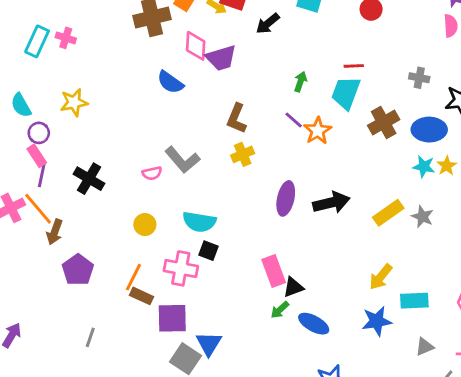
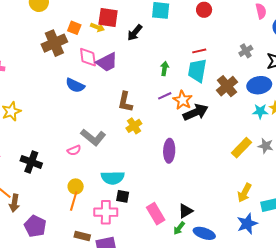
gray cross: (419, 78) -> (246, 51), turned -32
purple line: (294, 120) -> (165, 96), turned -56
black arrow: (331, 203) -> (196, 112), moved
pink rectangle: (274, 271) -> (156, 214), moved
orange line: (133, 277) -> (74, 201), moved

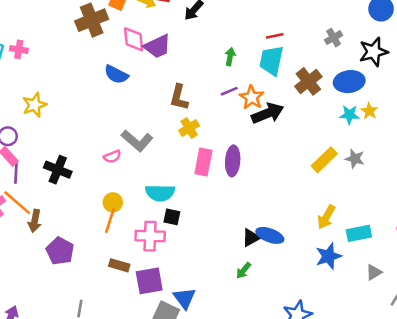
pink rectangle: (156, 214) -> (203, 162), moved, turned 40
green arrow: (179, 228) -> (244, 271), moved
blue ellipse: (204, 233) -> (270, 235), moved

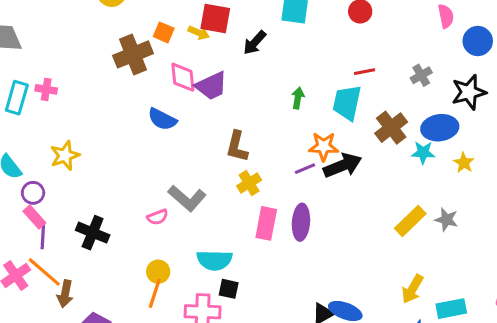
red line: (275, 36) -> (365, 72), moved
purple line: (229, 91) -> (305, 169), moved
orange star: (252, 97) -> (324, 147), turned -30
cyan star: (349, 115) -> (423, 153), moved

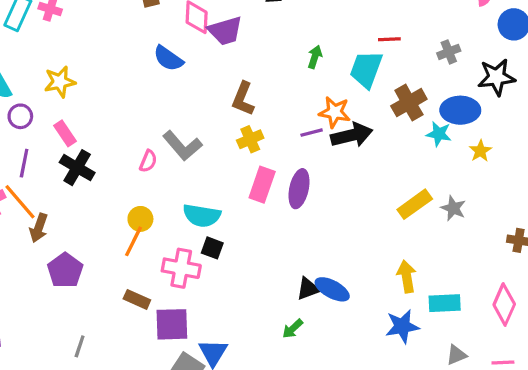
pink rectangle: (34, 217) -> (65, 133), moved
pink semicircle: (158, 217) -> (148, 161), turned -55
yellow arrow: (412, 289) -> (407, 277), turned 132

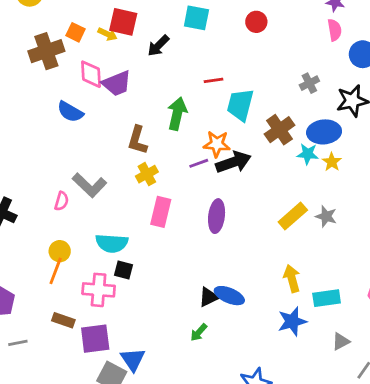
red line: (389, 39) -> (214, 80), moved
green arrow: (315, 57) -> (177, 114), moved, size x1.6
yellow star: (480, 151) -> (332, 162), moved
purple ellipse: (299, 189) -> (217, 216), moved
gray line: (80, 346) -> (18, 343), moved, turned 66

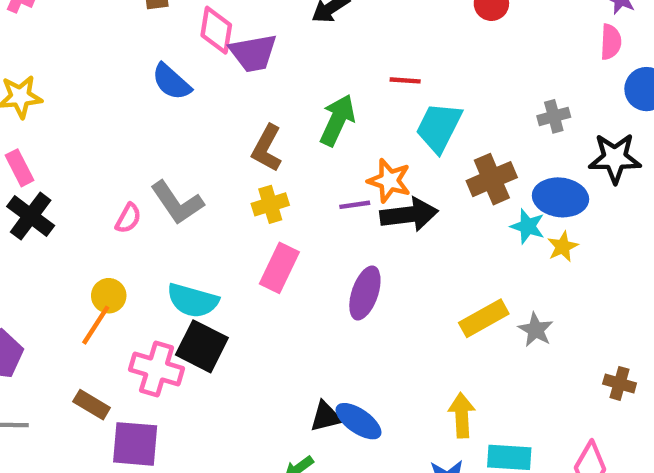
black square: (123, 270) -> (202, 346), size x1.6

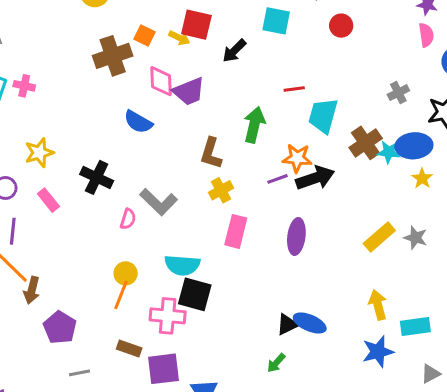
black cross: (31, 216) -> (97, 177), moved
cyan star: (528, 226) -> (389, 152), moved

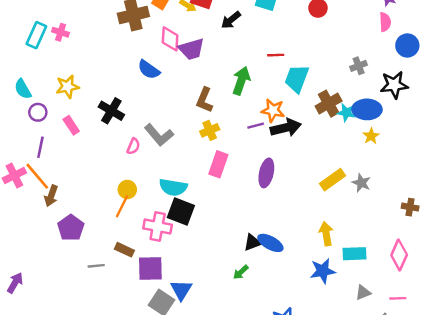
gray line: (79, 373) -> (96, 266), moved

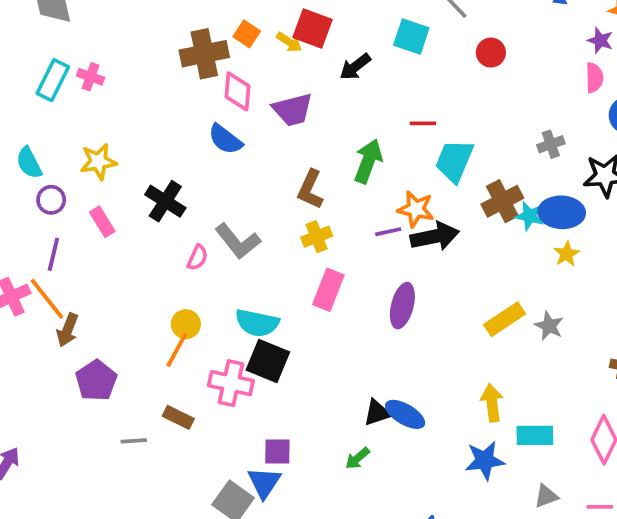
pink diamond: (170, 39) -> (238, 91), moved
purple square: (150, 269) -> (277, 452), moved, size x0.7

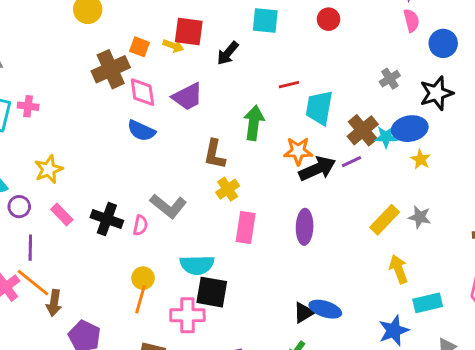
black cross: (165, 201) -> (107, 219), moved
purple line: (388, 232) -> (352, 162), moved
yellow arrow: (492, 403) -> (399, 269), moved

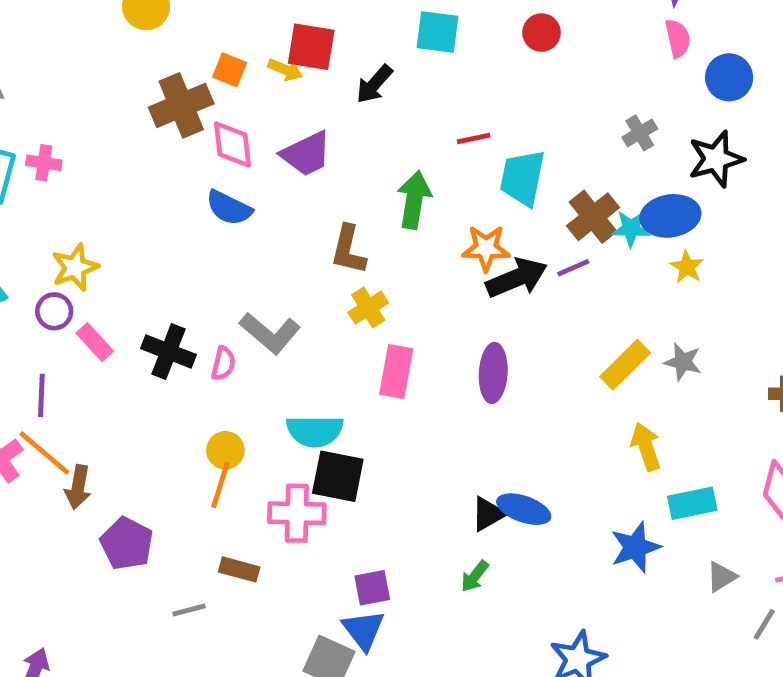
purple circle: (19, 207) -> (54, 311), moved

